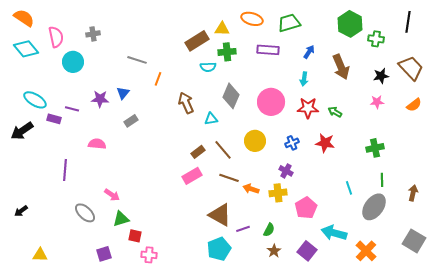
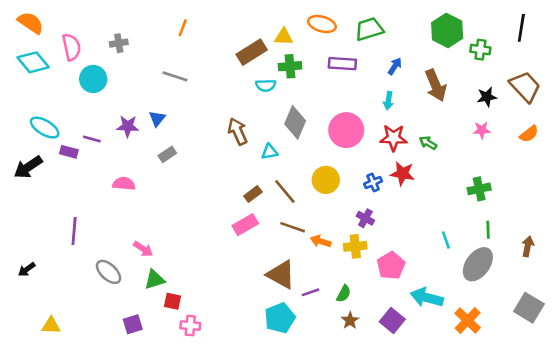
orange line: (158, 79) -> (183, 28), moved
red star: (325, 143) -> (402, 174), moved
purple line: (65, 170) -> (74, 231), moved

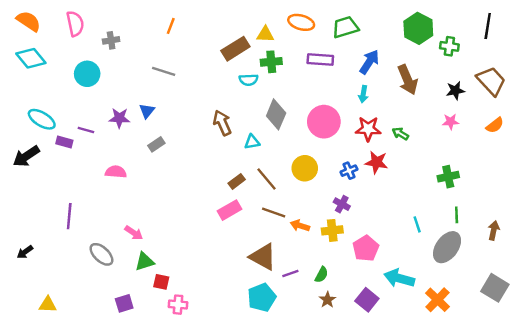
pink semicircle: (71, 47) -> (75, 24), moved
blue arrow: (395, 66) -> (369, 62), size x1.5

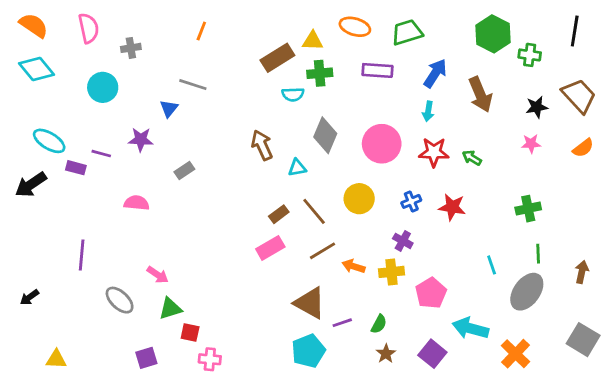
blue triangle: (147, 111) -> (169, 108), moved
red star: (376, 162) -> (452, 207), moved
brown line: (274, 212) -> (322, 251), turned -50

